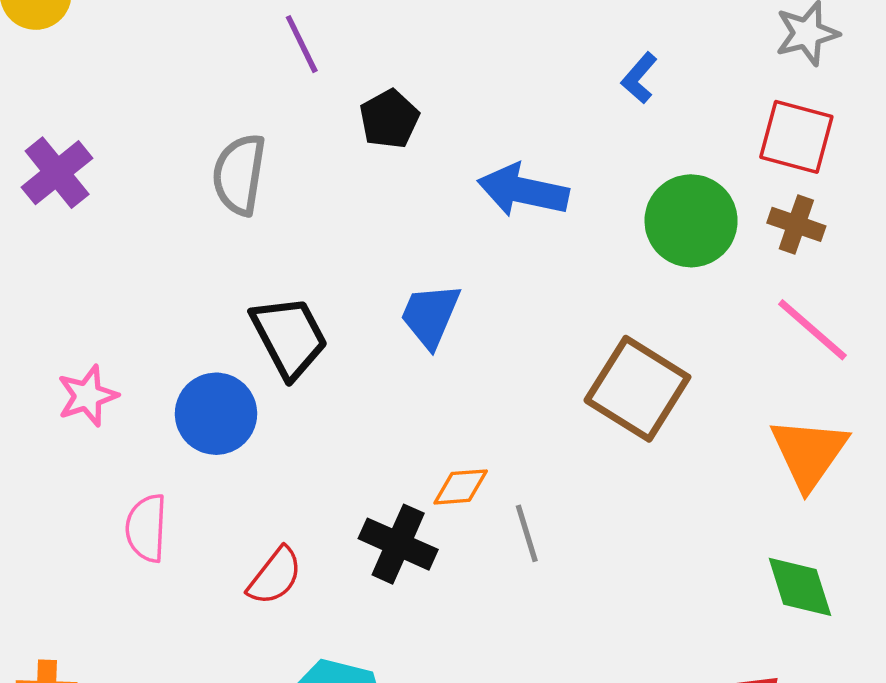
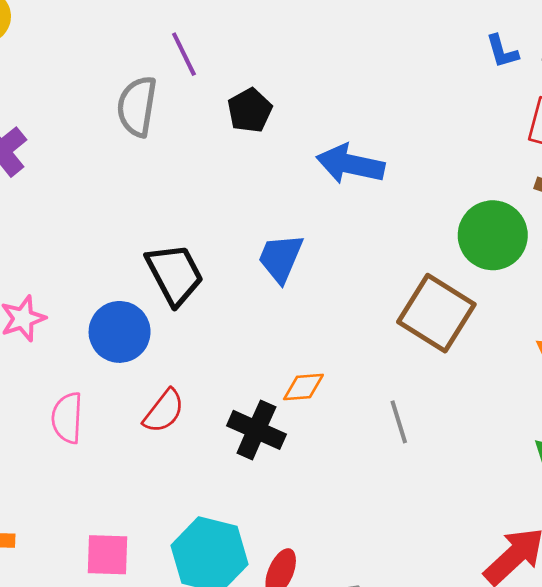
blue L-shape: (639, 78) -> (502, 51), moved, turned -57
gray semicircle: (239, 174) -> (137, 106), moved
green circle: (691, 221) -> (493, 235), moved
gray line: (527, 533) -> (399, 422), moved
red semicircle: (275, 576) -> (164, 411), moved

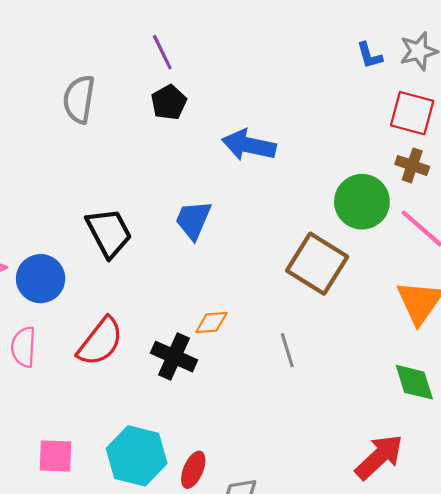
purple line: (184, 54) -> (162, 52), moved
blue circle: (120, 332) -> (41, 279), moved
red semicircle: (164, 411) -> (100, 342), size x1.4

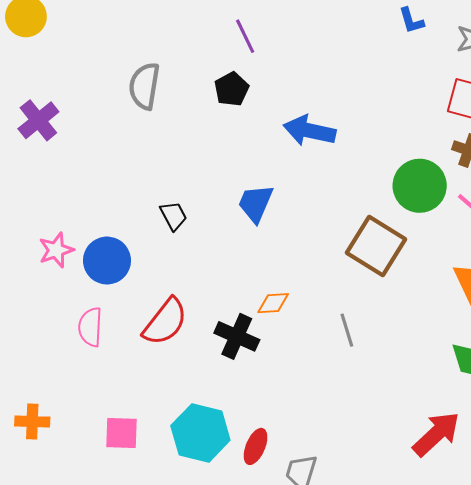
purple line: (162, 52) -> (245, 36), moved
blue L-shape: (369, 55) -> (411, 21), moved
black trapezoid: (109, 233) -> (173, 216), size x0.6

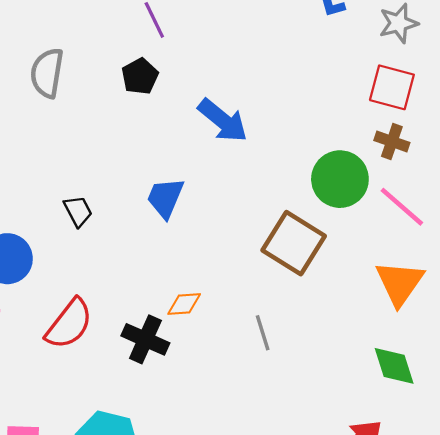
blue arrow: (310, 131) -> (223, 121), turned -153

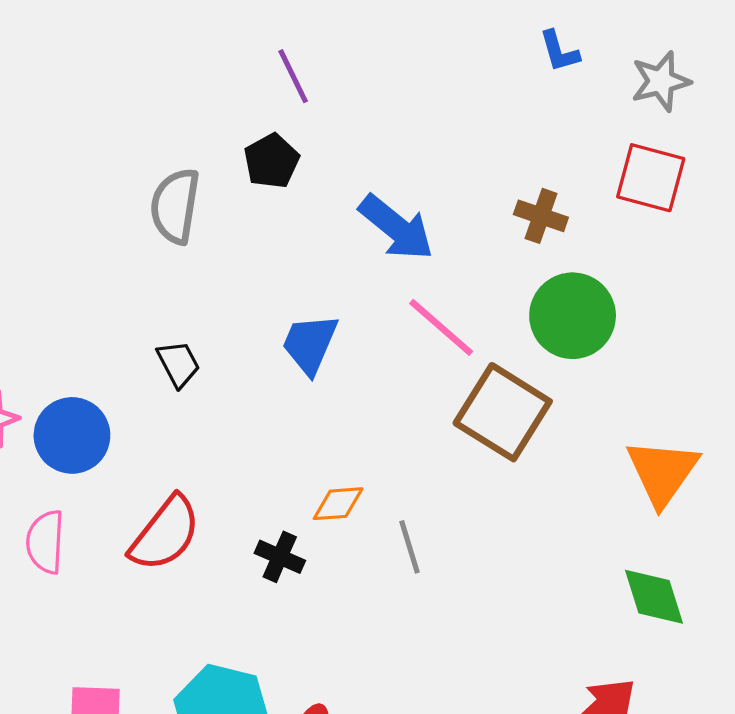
gray semicircle: (47, 73) -> (175, 206), moved
brown cross: (392, 142) -> (541, 216), moved
pink line: (402, 207) -> (441, 327), moved
gray line: (263, 333) -> (410, 547), moved
black cross: (145, 339) -> (280, 557), size x0.7

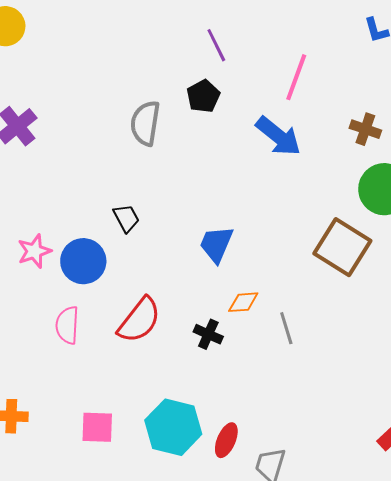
pink line: (441, 327) -> (296, 77), moved, turned 69
blue trapezoid: (310, 344) -> (216, 244), moved
black trapezoid: (178, 364) -> (126, 218), moved

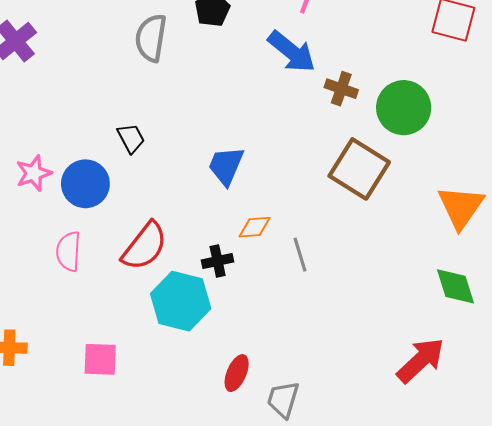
brown cross: (365, 129) -> (341, 89), moved
black cross: (208, 334) -> (218, 261), turned -36
cyan hexagon: (173, 427) -> (181, 301), moved

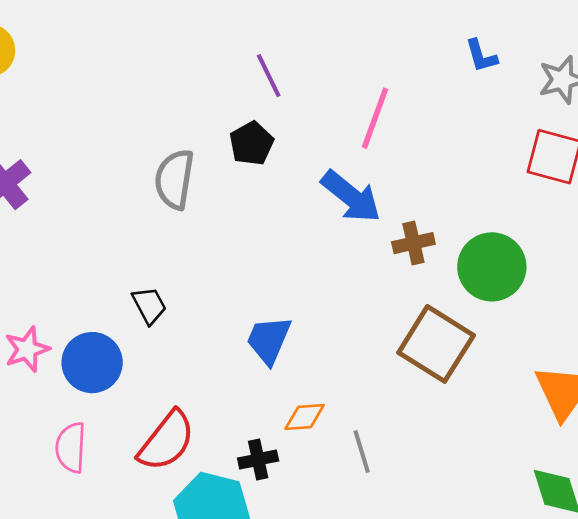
brown cross: (341, 89) -> (413, 243), turned -32

